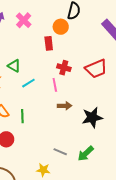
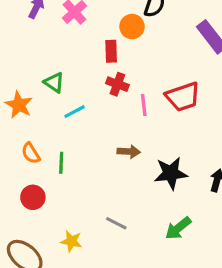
red cross: (64, 68) -> (117, 84), moved
pink line: (55, 85) -> (144, 105), moved
green arrow: (86, 154) -> (178, 228), moved
yellow star: (43, 170) -> (71, 241), moved

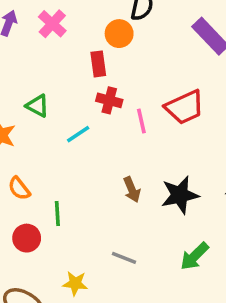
cyan line: (75, 112) -> (78, 134), moved
brown arrow: (129, 152) -> (132, 190), moved, turned 70
green line: (61, 163) -> (57, 213), moved

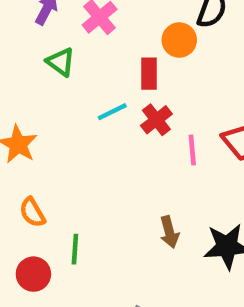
red cross: (109, 100) -> (156, 120), turned 30
green triangle: (37, 106) -> (61, 62), moved
cyan line: (78, 134) -> (112, 112), moved

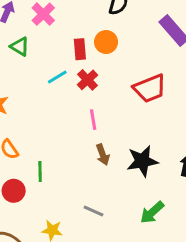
orange circle: (179, 40) -> (106, 42), moved
pink line: (192, 150) -> (93, 120), moved

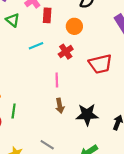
red rectangle: (80, 49) -> (47, 15), moved
red cross: (87, 80) -> (66, 52), moved

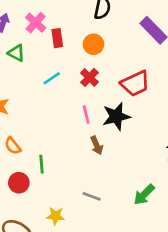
black star: (87, 115) -> (116, 116), moved

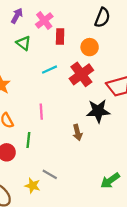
red cross: (89, 77) -> (81, 74), size x1.5
pink line: (86, 115) -> (41, 112), moved
gray line: (92, 196) -> (50, 174), moved

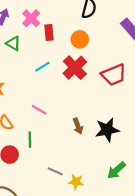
black star: (98, 111) -> (107, 130), moved
pink line: (41, 112) -> (39, 110), turned -49
yellow star: (33, 186) -> (76, 182), moved

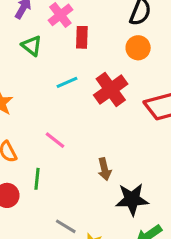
orange circle: (80, 39) -> (138, 48), moved
black star: (107, 130) -> (132, 199), moved

